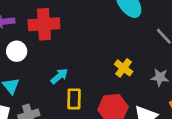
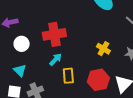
red cross: (44, 24) -> (54, 34), moved

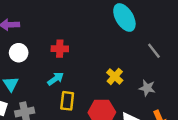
red cross: (54, 34) -> (60, 49), size x0.6

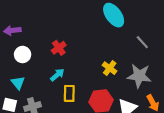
red cross: (60, 49) -> (59, 48), turned -32
gray star: (147, 88) -> (139, 76), size x1.6

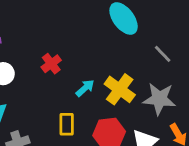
yellow cross: (110, 68) -> (120, 89), size x1.5
cyan arrow: (57, 75) -> (85, 88), moved

